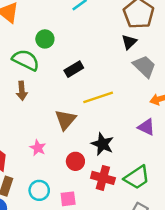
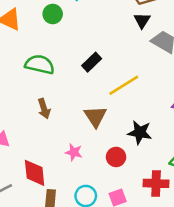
green circle: (45, 39) -> (53, 14), moved
brown arrow: (22, 91) -> (44, 109), moved
red cross: (103, 178) -> (156, 183), moved

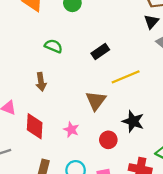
green semicircle: (40, 64) -> (53, 46), size x0.7
brown arrow: (44, 109) -> (41, 82), moved
red diamond: (35, 173) -> (35, 126), moved

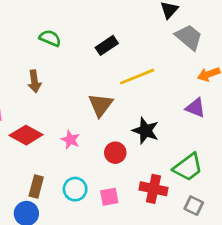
red diamond: (35, 126) -> (26, 135), turned -65

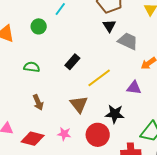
brown arrow: (34, 81) -> (38, 102), moved
purple triangle: (195, 108) -> (134, 88), moved
red circle: (115, 153) -> (98, 135), size x1.5

